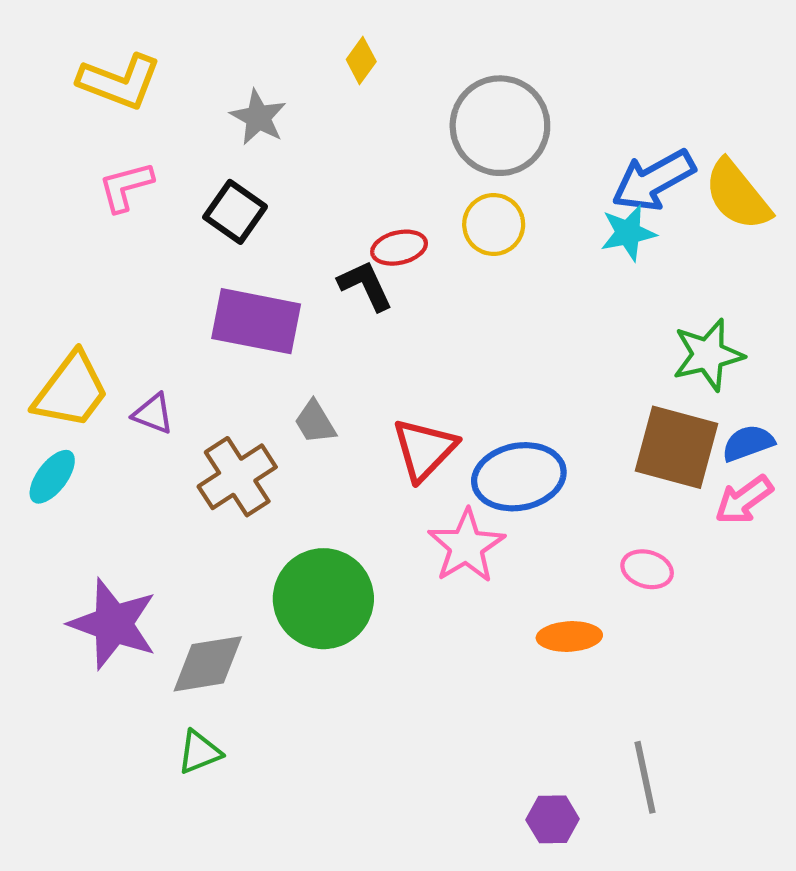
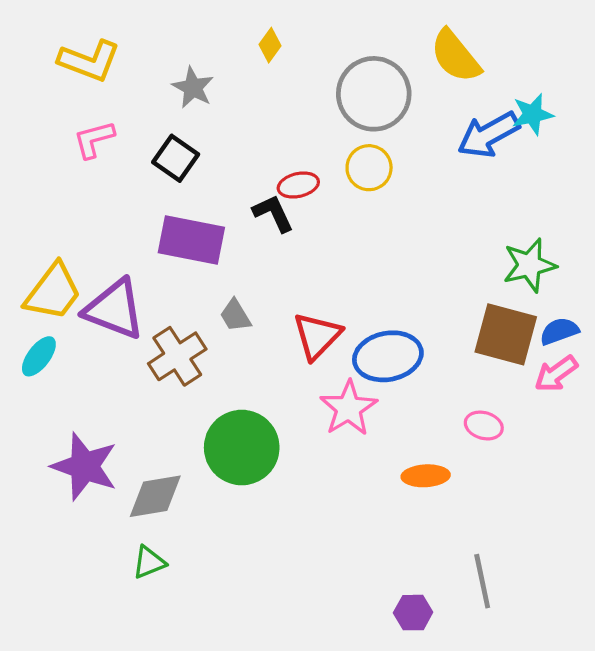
yellow semicircle: (737, 195) -> (455, 56), moved
cyan star: (628, 233) -> (533, 114), moved
purple triangle: (153, 414) -> (114, 309), size x2.0

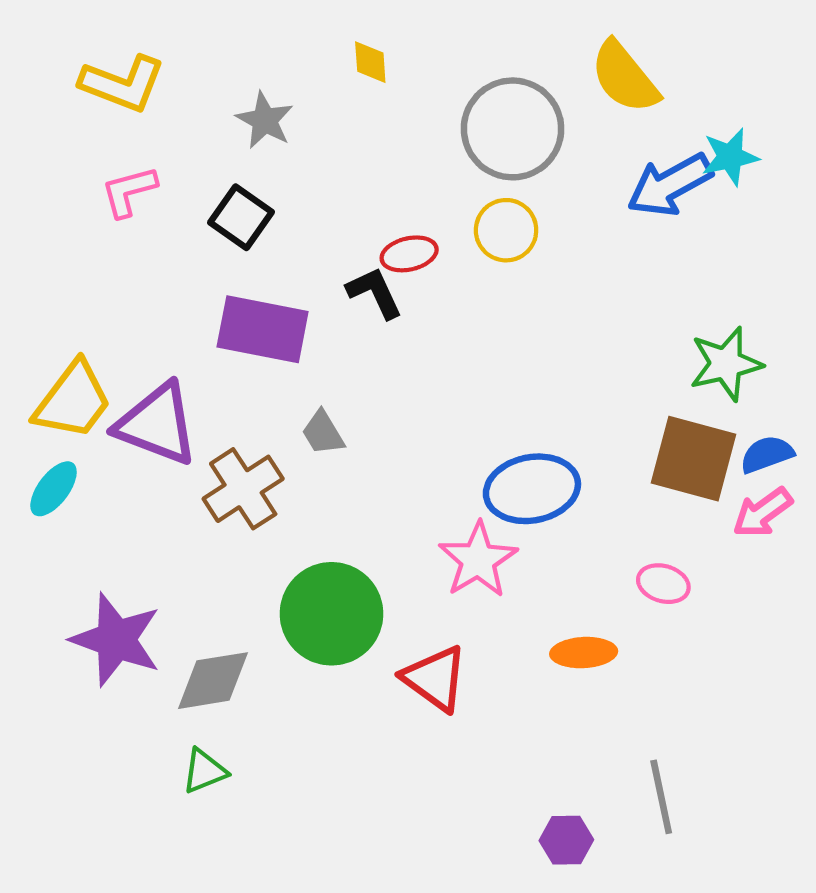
yellow diamond: (270, 45) -> (370, 62), turned -40
red triangle: (317, 336) -> (435, 678), moved, turned -38

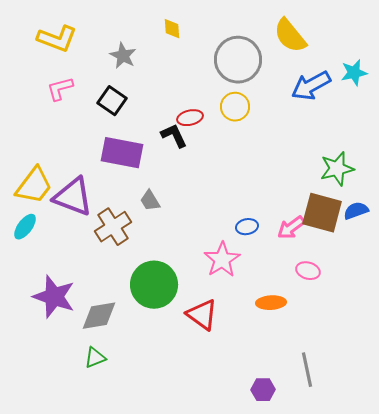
cyan star: (730, 157) -> (354, 73), moved
blue ellipse: (532, 489) -> (247, 227), size x0.5
pink arrow: (762, 512) -> (291, 228), moved

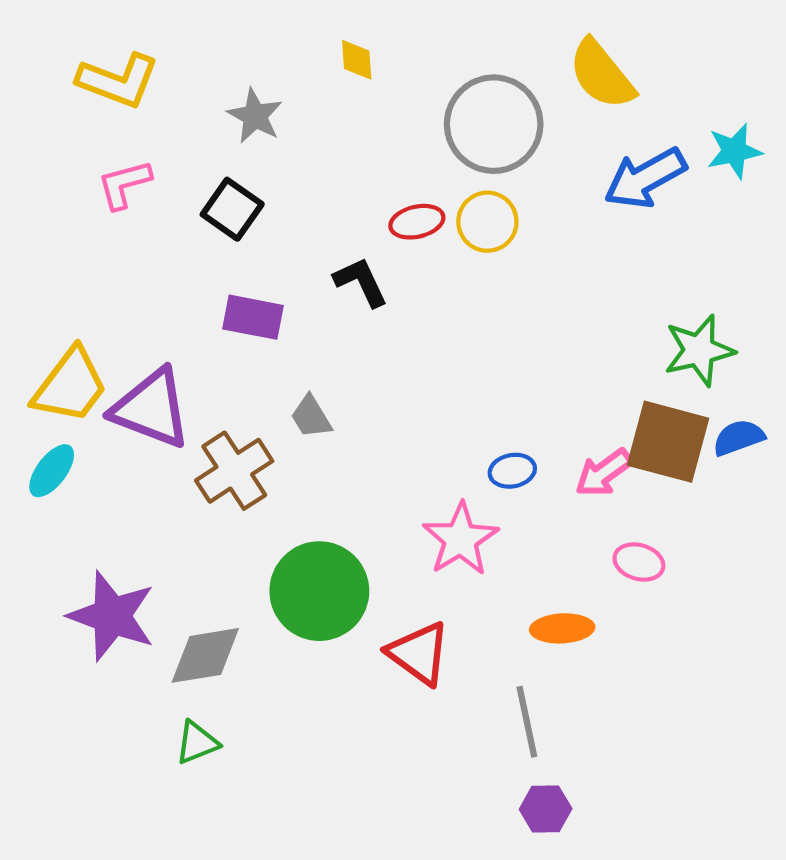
red ellipse: (190, 118) -> (417, 222), moved
purple rectangle: (122, 153) -> (253, 317), size x0.7
gray line: (307, 370) -> (527, 722), moved

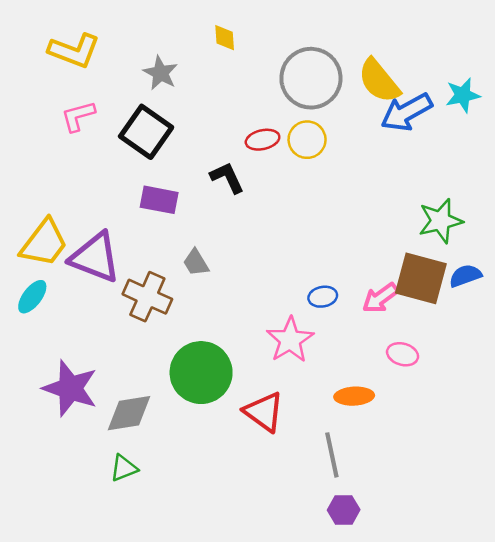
yellow semicircle: (602, 74) -> (379, 81), moved
black square: (232, 209) -> (146, 132), size x1.4
brown cross: (234, 471) -> (147, 297), turned -33

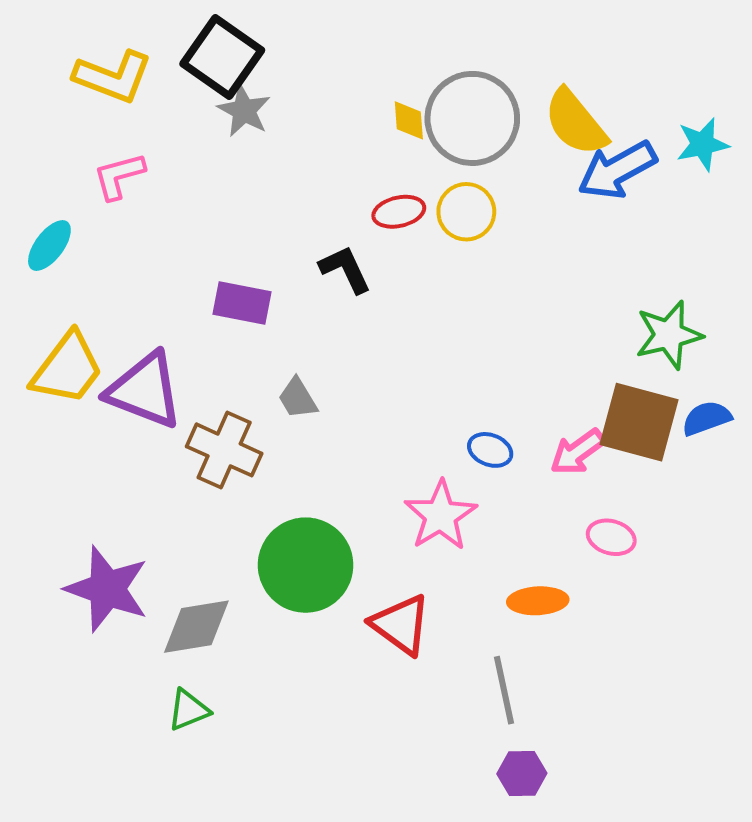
yellow diamond: (225, 38) -> (409, 120), moved
black square: (146, 132) -> (222, 57), moved
cyan ellipse: (32, 297) -> (49, 245), moved
blue ellipse: (323, 297) -> (490, 450), turned 32

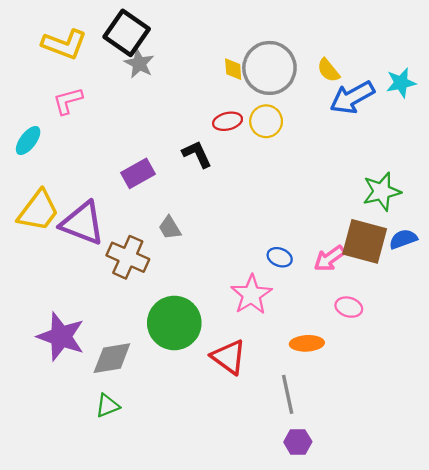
yellow semicircle: (575, 122) -> (328, 70), size x0.6
purple rectangle: (242, 303) -> (138, 173), turned -40

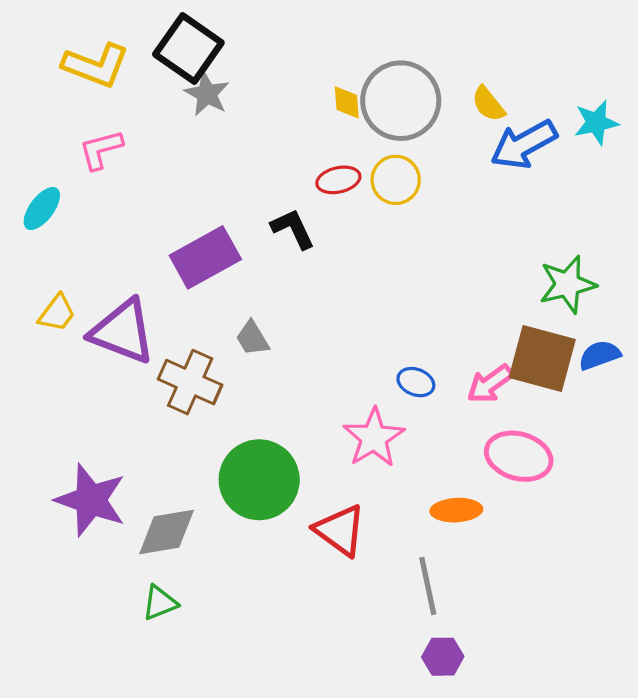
purple rectangle: (138, 173) -> (205, 257), size x1.4
yellow trapezoid: (38, 211) -> (57, 313), size x0.6
pink ellipse: (349, 307) -> (519, 456), size x1.6

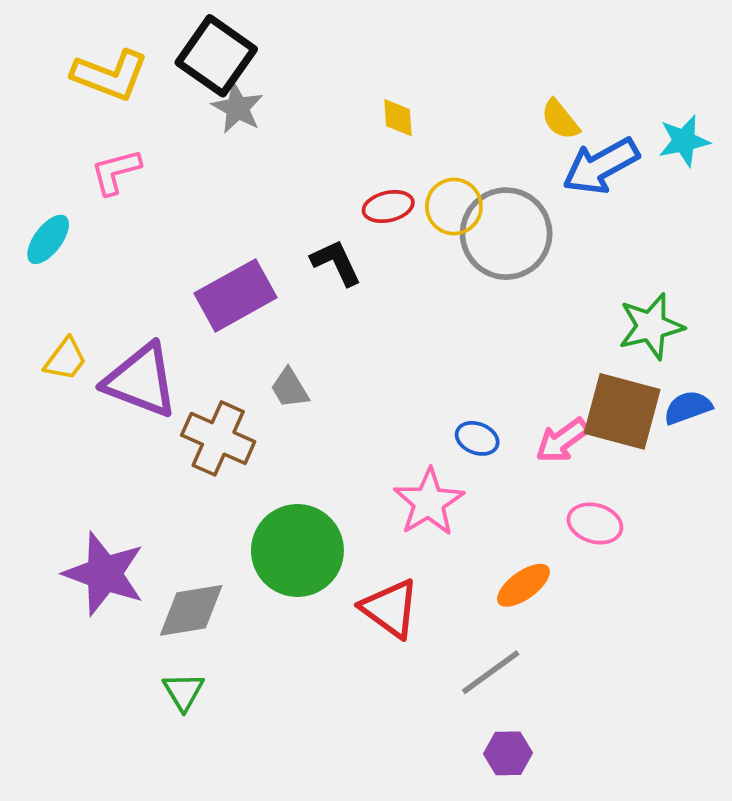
gray circle: (401, 101) -> (506, 234), moved
pink ellipse: (519, 456) -> (595, 523), size x0.7
orange ellipse: (456, 510) -> (523, 585), turned -33
gray line: (428, 586) -> (491, 672), turned 66
green triangle: (160, 603) -> (183, 692), turned -39

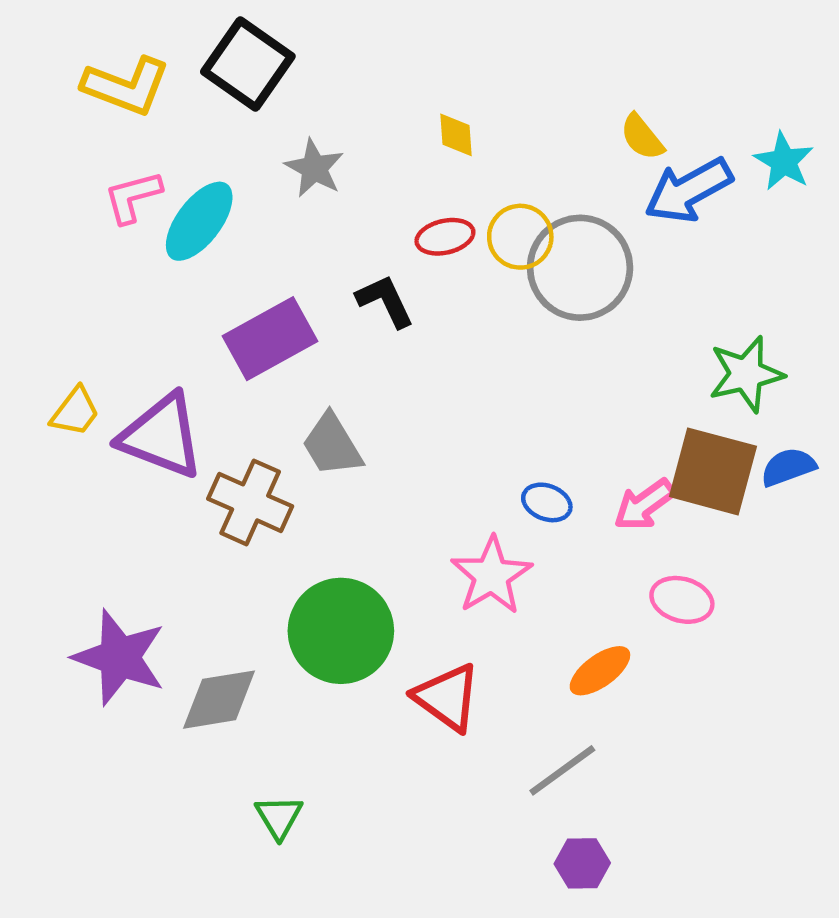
gray star: (237, 108) -> (314, 168), moved
cyan star: (684, 141) -> (784, 161), turned -30
cyan ellipse: (48, 239) -> (199, 221), moved, size x1.4
gray trapezoid: (290, 388) -> (332, 445), size x1.4
green triangle: (183, 692) -> (279, 817), moved

